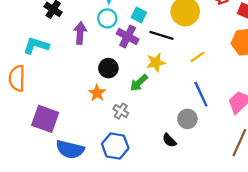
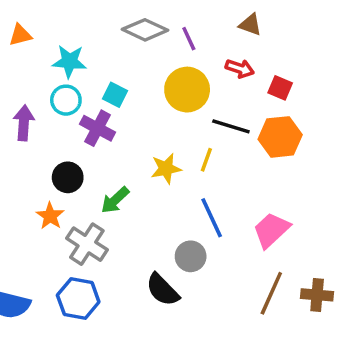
black line: (161, 35) -> (231, 126), moved
yellow line: (198, 57) -> (206, 160), turned -35
yellow star: (156, 62) -> (166, 169), moved
gray cross: (121, 111) -> (87, 244), size x1.6
black semicircle: (169, 140) -> (162, 290), size x1.5

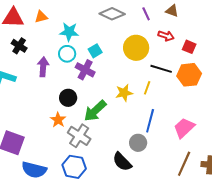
purple line: (189, 39) -> (146, 14), moved
cyan square: (115, 95) -> (95, 51), turned 32
green arrow: (115, 200) -> (95, 111), size x1.4
blue line: (212, 218) -> (150, 121), turned 40

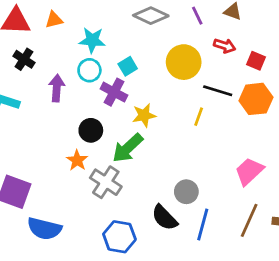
yellow star: (124, 93) -> (144, 115), moved
blue line: (150, 121) -> (203, 224), moved
blue hexagon: (74, 167) -> (119, 237), moved

